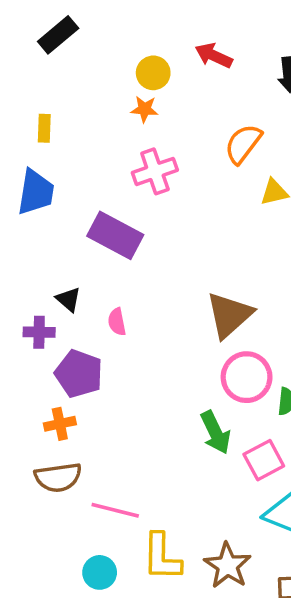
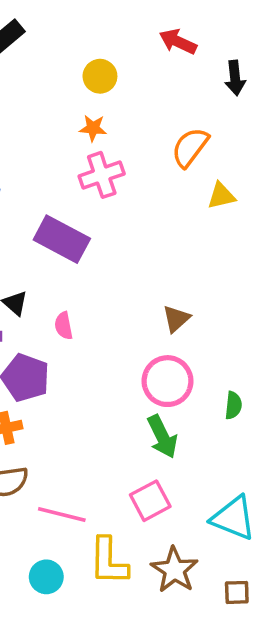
red arrow: (214, 56) -> (178, 42), moved
orange star: (145, 109) -> (93, 128), moved
brown triangle: (229, 315) -> (176, 319), size x0.6
pink circle: (247, 377) -> (168, 381), moved
pink square: (264, 460) -> (150, 501), moved

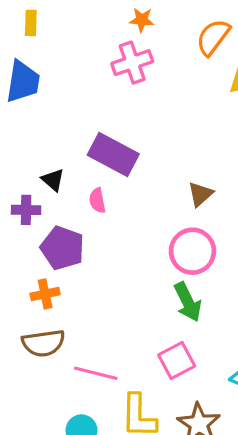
orange star: (93, 128) -> (142, 20), moved
purple rectangle: (62, 239) -> (113, 155), moved

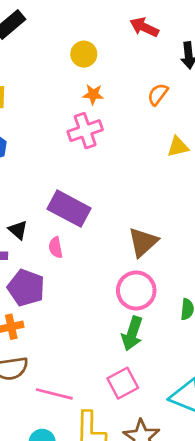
orange semicircle: (213, 37) -> (158, 94), moved, size x0.7
brown triangle: (200, 194) -> (143, 242), size x1.4
green arrow: (188, 302) -> (132, 333), turned 44

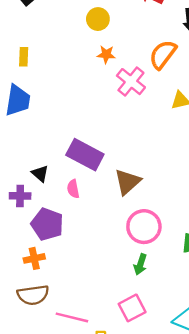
orange semicircle: (158, 94) -> (163, 54), size x1.5
pink cross: (85, 131) -> (131, 82), moved, turned -32
brown triangle: (143, 242) -> (127, 182), moved
green arrow: (132, 333) -> (140, 264), size x0.7

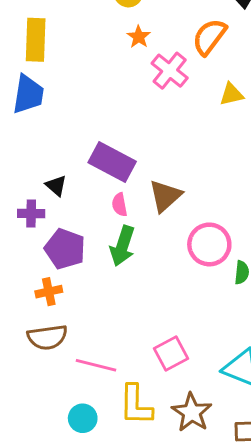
orange star: (106, 54) -> (139, 37), turned 30
yellow rectangle: (24, 57) -> (36, 40), size x1.8
pink semicircle: (73, 189) -> (120, 205), moved
pink circle: (144, 227) -> (209, 244), moved
green arrow: (140, 264) -> (122, 246), moved, size x1.5

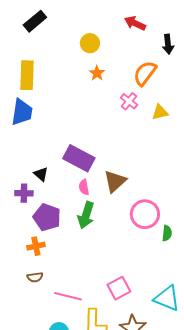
pink cross: (170, 71) -> (129, 101), moved, size x0.7
brown semicircle: (47, 337) -> (35, 277), size x0.6

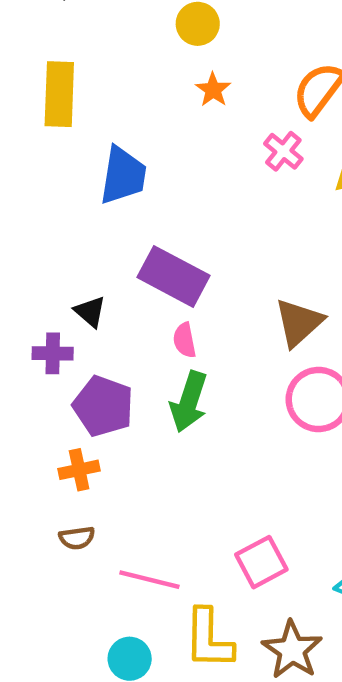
blue trapezoid: (22, 112) -> (123, 175), moved
brown triangle: (115, 181) -> (299, 323), moved

